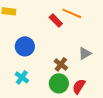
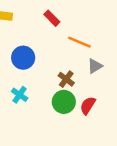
orange line: (72, 13) -> (79, 42), moved
red rectangle: (56, 20) -> (52, 18), moved

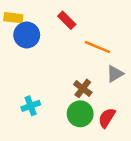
blue circle: (23, 58) -> (27, 35), moved
cyan cross: (20, 95) -> (31, 106), turned 35

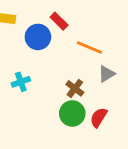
blue circle: (27, 35) -> (38, 37), moved
cyan cross: (31, 106) -> (21, 82), moved

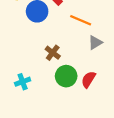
cyan cross: (21, 82) -> (23, 82), moved
brown cross: (75, 88) -> (53, 53), moved

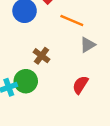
green circle: (66, 76) -> (26, 81), moved

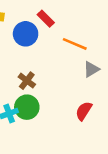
brown cross: (42, 56) -> (27, 81), moved

